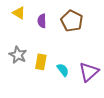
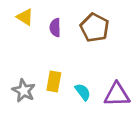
gray star: (18, 55) -> (24, 91), moved
purple triangle: (89, 72) -> (117, 95), turned 40

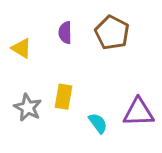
yellow triangle: (25, 17) -> (21, 48), moved
cyan semicircle: (83, 92) -> (98, 123), moved

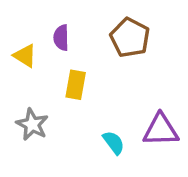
purple semicircle: (65, 33) -> (61, 38), moved
yellow rectangle: (64, 97) -> (76, 85), moved

